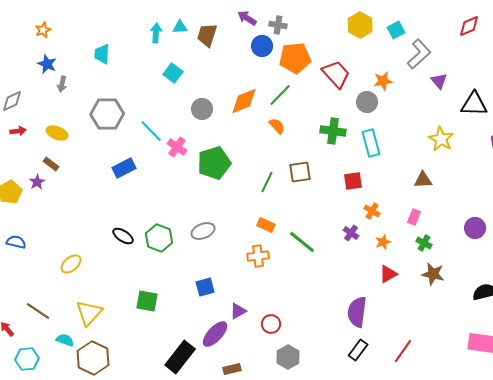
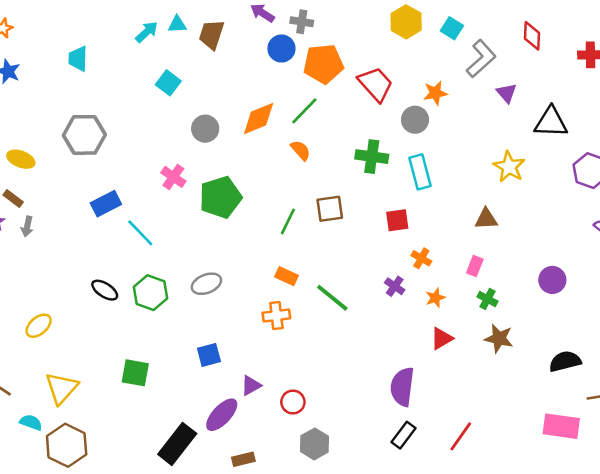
red diamond: (469, 26) -> (532, 36), moved, turned -65
cyan square: (396, 30) -> (452, 28), turned -30
cyan arrow: (156, 33) -> (147, 32), turned 42
gray arrow: (62, 84) -> (27, 227), moved
cyan line: (151, 131) -> (140, 233), moved

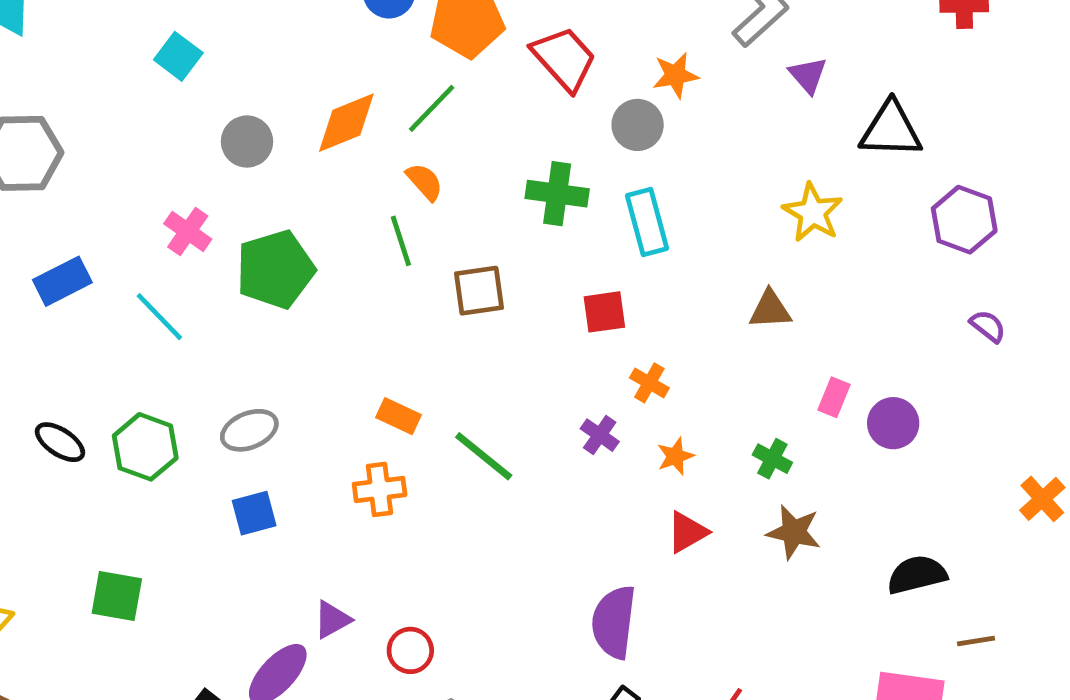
green line: (288, 221) -> (401, 241), moved, turned -44
cyan line: (140, 233) -> (159, 317), moved
pink rectangle: (475, 266) -> (834, 397), moved
blue square: (209, 355) -> (254, 513), moved

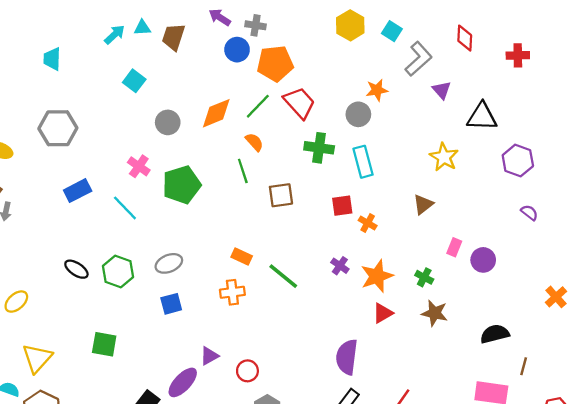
red trapezoid: (564, 59) -> (299, 103), moved
brown triangle: (770, 310) -> (423, 204), turned -35
orange cross: (649, 383) -> (368, 223), moved
orange star: (675, 456) -> (377, 276), size x1.8
brown line: (976, 641) -> (524, 366), turned -66

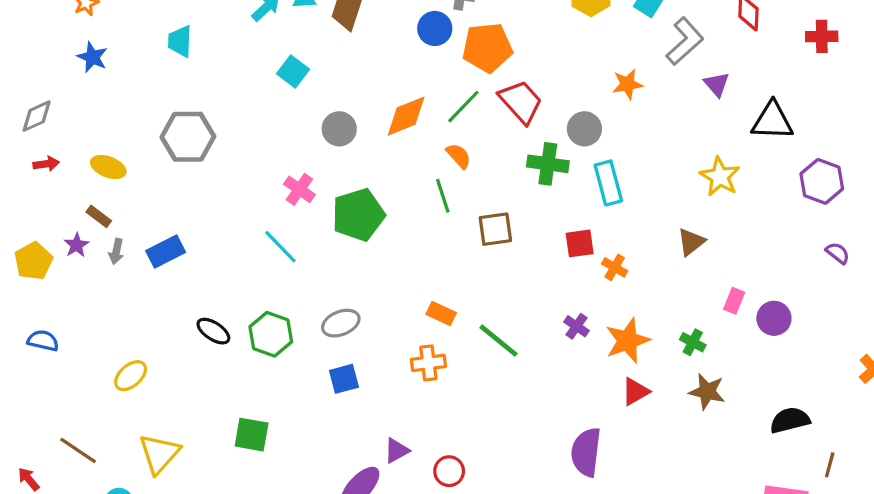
gray circle: (358, 114) -> (584, 129), moved
blue rectangle: (78, 191) -> (166, 251), moved

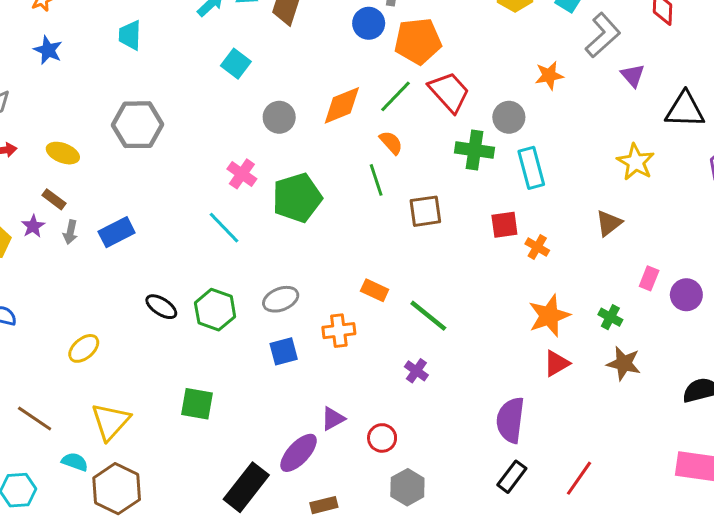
purple cross: (576, 326) -> (416, 371), moved
orange cross: (428, 363) -> (339, 331), moved

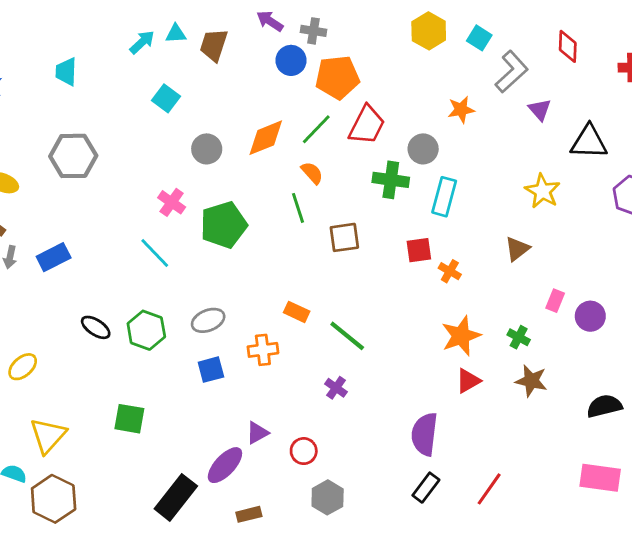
red trapezoid: (449, 92) -> (367, 125), turned 69
cyan rectangle: (531, 168) -> (444, 197), turned 30

